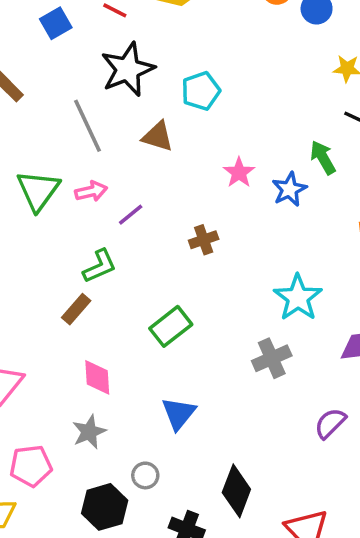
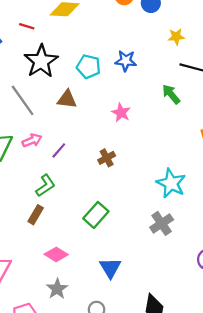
cyan pentagon: (201, 91) -> (89, 67), turned -30
blue star: (289, 189) -> (126, 61), moved, turned -30
pink diamond: (97, 377) -> (56, 254), turned -45

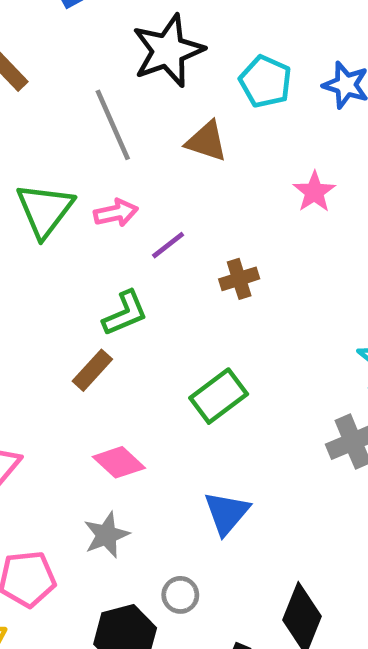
brown cross: (107, 158) -> (239, 279), moved

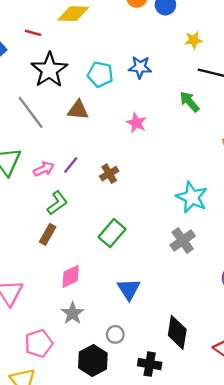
pink arrow: (116, 213) -> (44, 169), moved
pink diamond: (119, 462) -> (71, 276), turned -55

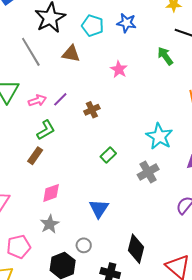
green rectangle: (112, 233) -> (108, 155), moved, size x0.7

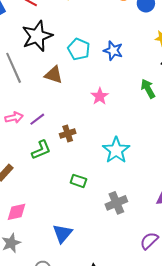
green L-shape: (46, 130) -> (41, 150), moved
cyan star: (159, 136) -> (116, 150), moved
green rectangle: (108, 155) -> (78, 181), turned 56

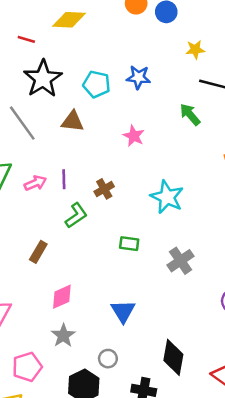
purple line: (37, 119) -> (64, 179), turned -42

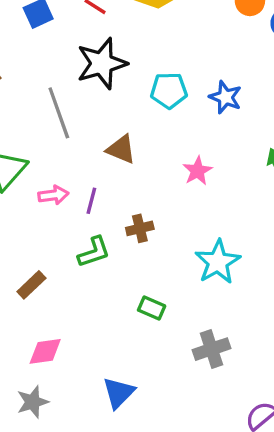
cyan pentagon: (97, 84) -> (169, 90), turned -30
brown triangle: (73, 121) -> (121, 149), moved

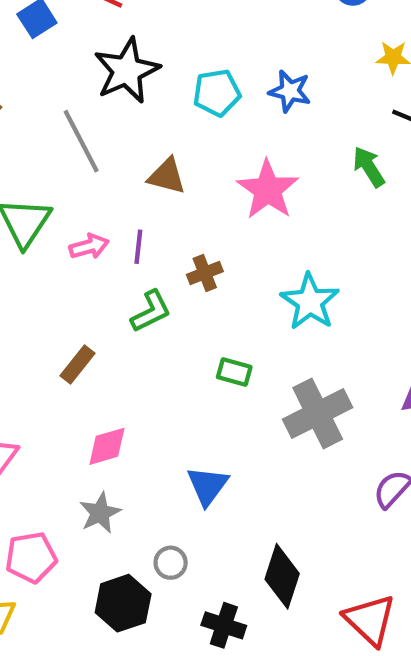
pink star: (197, 171) -> (268, 190), size x1.6
gray cross: (211, 349) -> (318, 413), size x1.4

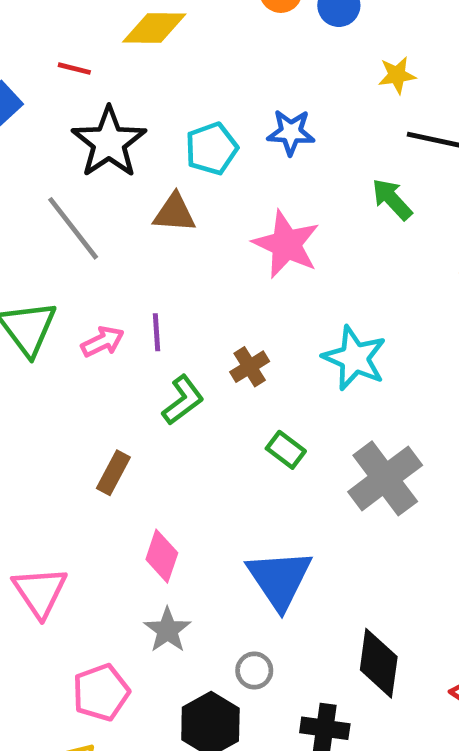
brown triangle: (167, 176) -> (174, 213), moved
brown cross: (205, 273) -> (250, 367), moved
green rectangle: (234, 372) -> (286, 450), turned 32
pink diamond: (107, 446) -> (162, 556), turned -45
blue triangle: (208, 486) -> (279, 579), size x1.4

